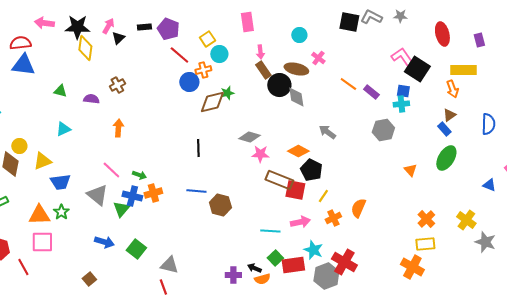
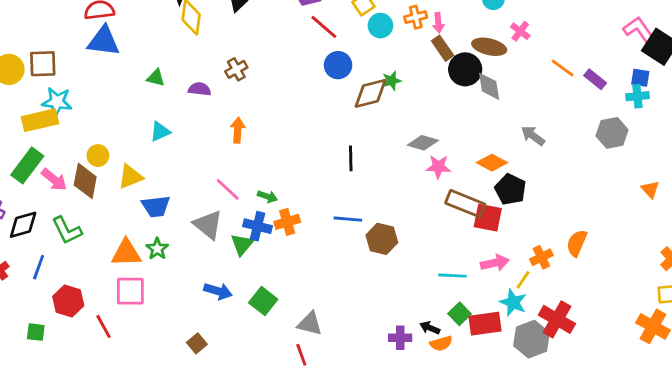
orange cross: (203, 70) -> (416, 17), moved
yellow line: (323, 196) -> (523, 280), moved

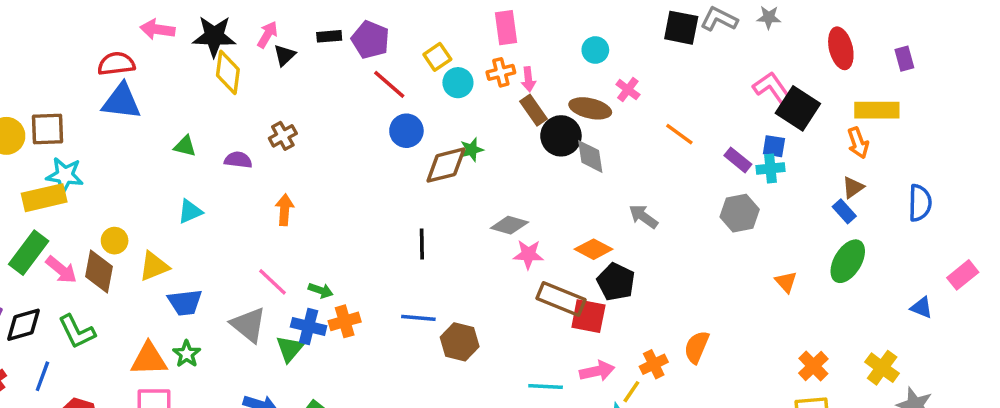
purple rectangle: (595, 79) -> (738, 160), moved

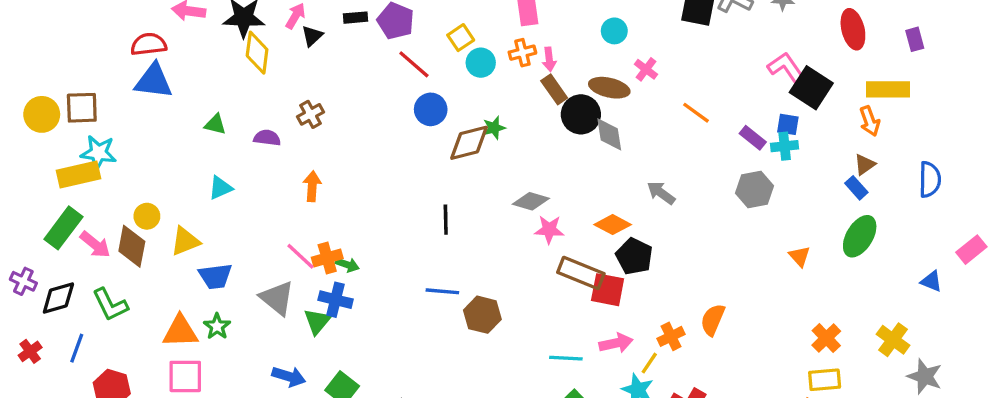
orange cross: (345, 321) -> (327, 258), moved

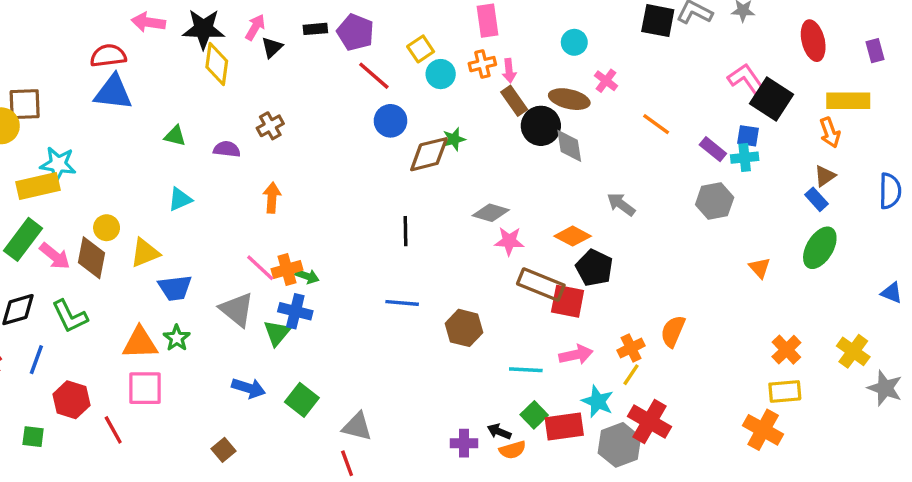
brown square: (82, 108) -> (25, 104), moved
brown hexagon: (482, 315) -> (464, 328), moved
yellow line: (649, 363) -> (631, 375), moved

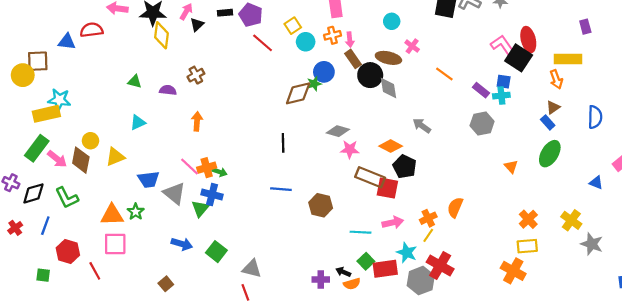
red ellipse: (813, 41) -> (528, 40), moved
blue triangle: (113, 92) -> (67, 42), moved, size x0.7
blue circle: (391, 121) -> (324, 72), moved
blue trapezoid: (175, 288) -> (149, 179), moved

